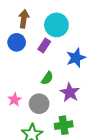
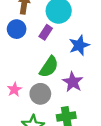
green semicircle: (47, 78) -> (49, 67), size x1.5

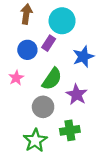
blue circle: (17, 29) -> (27, 50), moved
pink star: (14, 90) -> (16, 78), moved

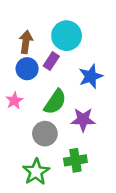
brown arrow: (26, 14) -> (26, 42), moved
purple star: (77, 95) -> (83, 120), turned -30

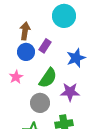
cyan circle: (67, 36) -> (64, 16), moved

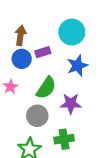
cyan circle: (64, 16) -> (72, 32), moved
purple rectangle: (45, 46) -> (43, 52), turned 40

